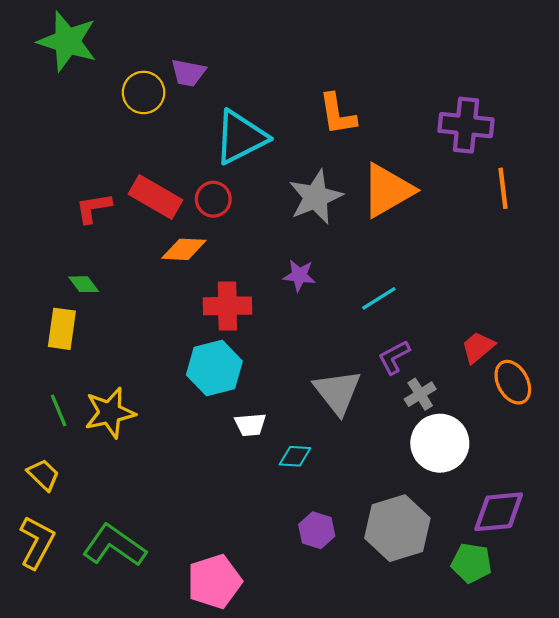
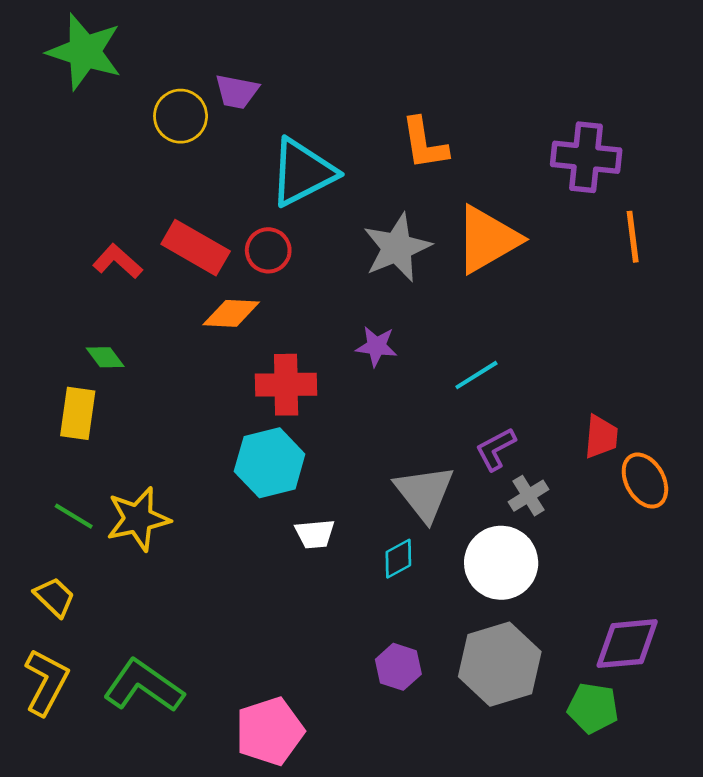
red L-shape: (93, 208) -> (118, 261), turned 51
red trapezoid: (478, 347) -> (601, 437), turned 135
green line: (59, 410) -> (74, 516), turned -36
white circle: (440, 443) -> (501, 563), moved
cyan diamond: (295, 456) -> (398, 559), moved, turned -32

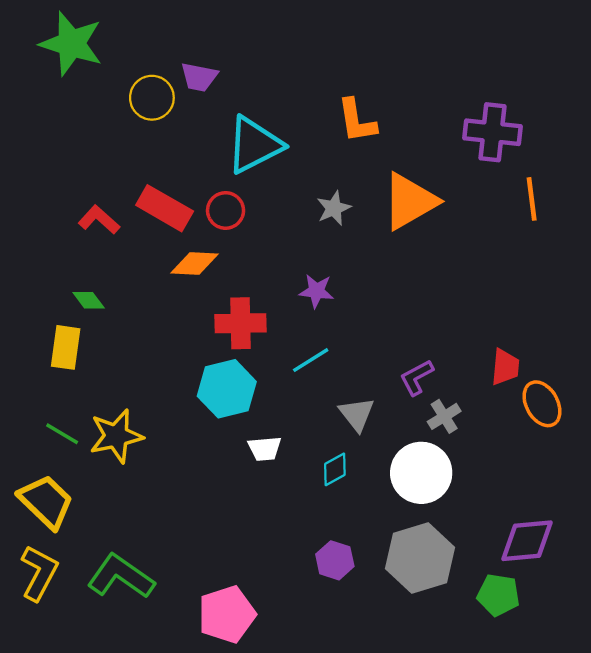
gray star: (397, 248) -> (334, 208), size x0.6
cyan line: (476, 375) -> (311, 360), moved
gray triangle: (424, 493) -> (357, 414), size x0.7
yellow trapezoid: (54, 597) -> (46, 502), size x1.6

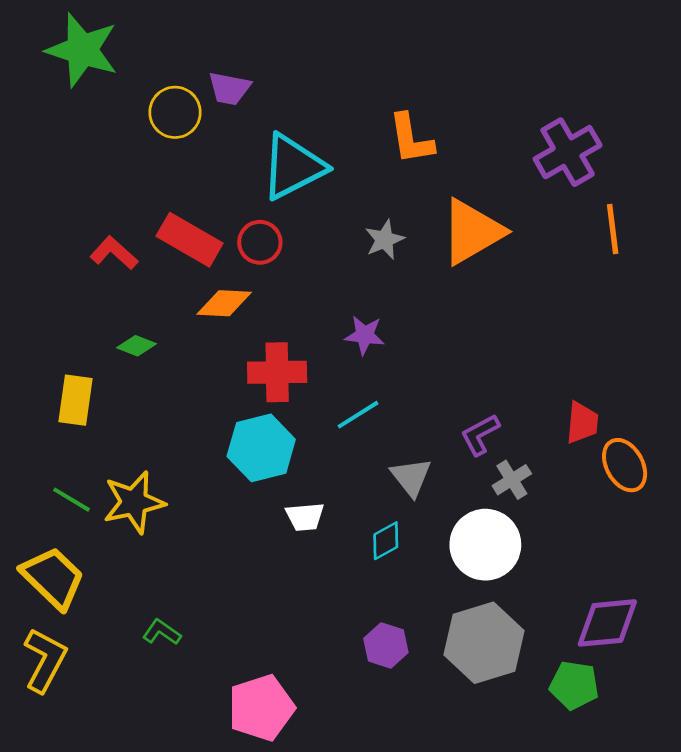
purple cross: (492, 132) -> (568, 152), turned -36
green diamond: (89, 300) -> (137, 346), moved, turned -32
green L-shape: (121, 576) -> (162, 632), moved, size x0.5

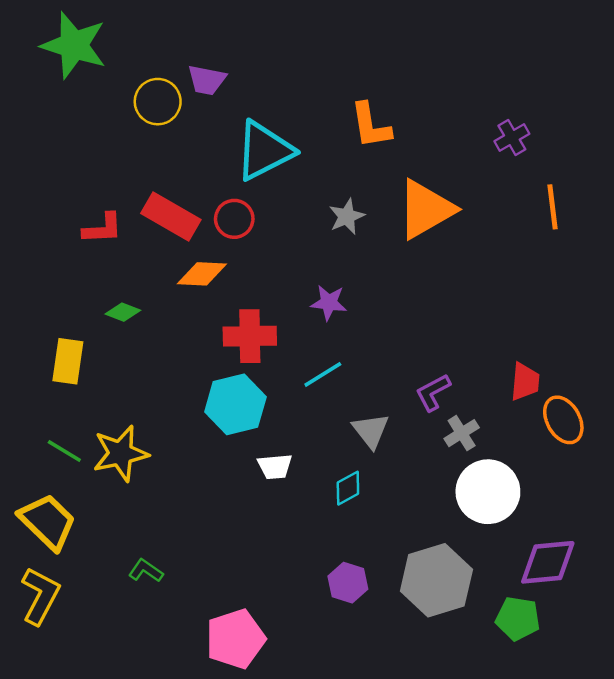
purple cross: (568, 152) -> (512, 137), size x0.6
red L-shape: (114, 253) -> (103, 228), turned 135
white circle: (485, 545) -> (488, 492), moved

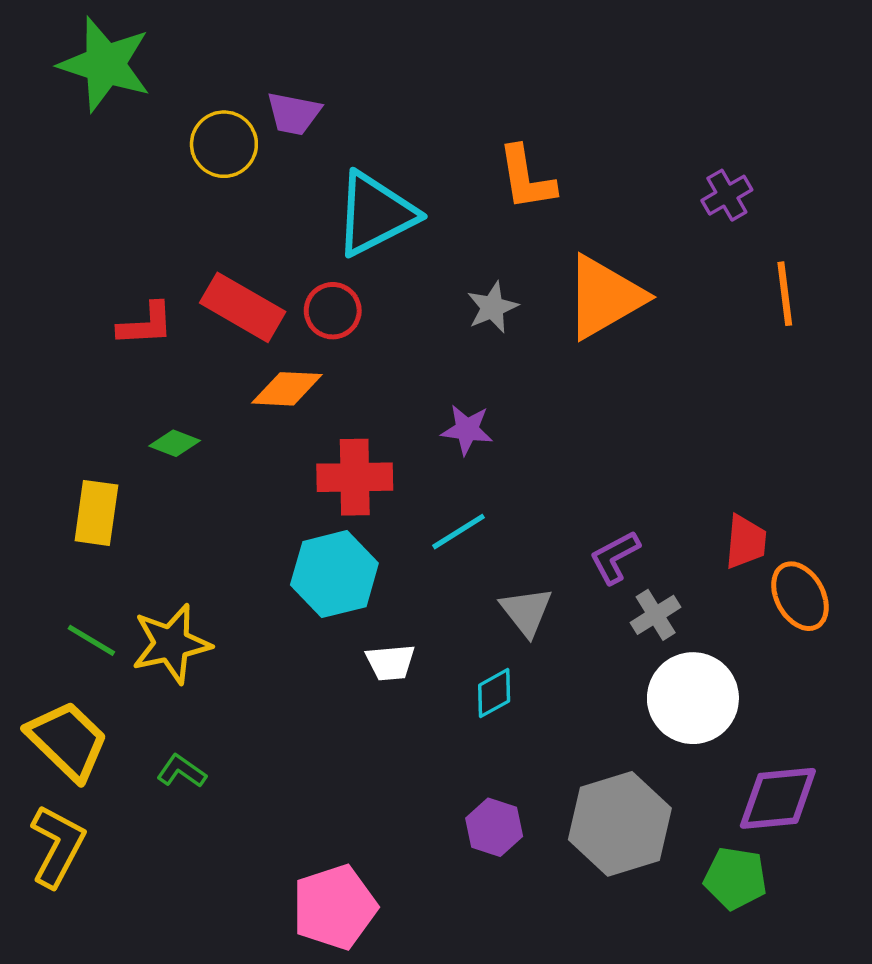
green L-shape: (146, 571) -> (181, 771), moved

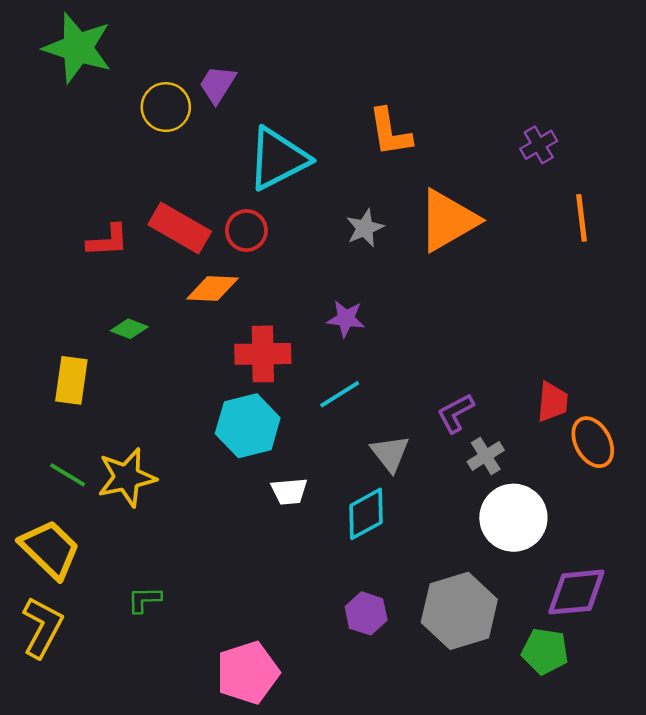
purple trapezoid: (294, 114) -> (217, 84), turned 111
cyan diamond: (494, 693) -> (366, 514), size x1.4
green L-shape: (181, 771) -> (144, 600), moved, turned -36

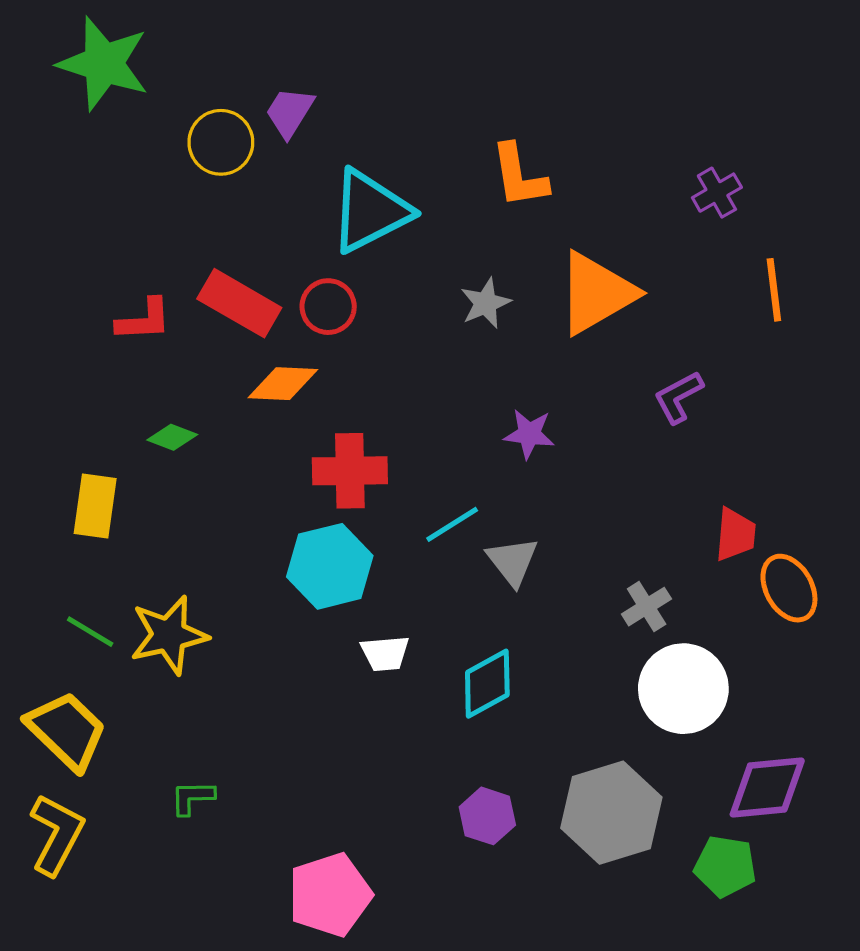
purple star: (346, 319) -> (529, 434), moved
purple L-shape: (456, 413) -> (678, 397), moved
gray triangle: (390, 453) -> (512, 561), moved

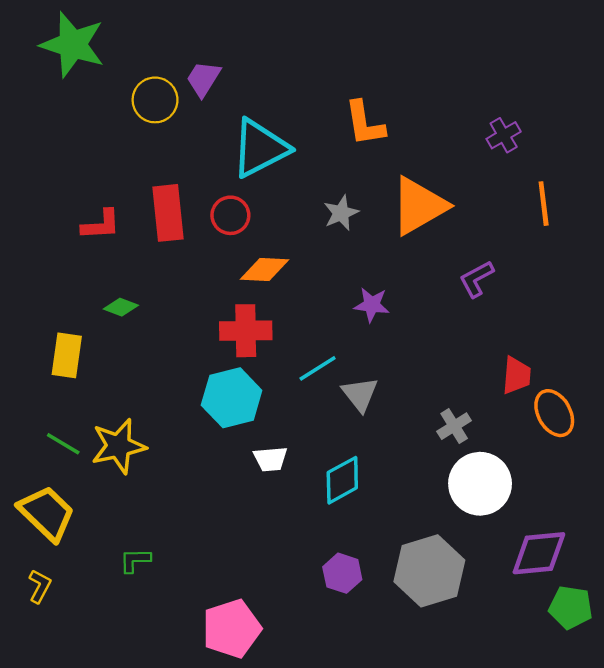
red rectangle: (239, 303) -> (168, 213), turned 54
orange diamond: (283, 384) -> (265, 269), moved
yellow L-shape: (57, 834) -> (40, 586), size x0.6
green pentagon: (725, 866) -> (571, 607), moved

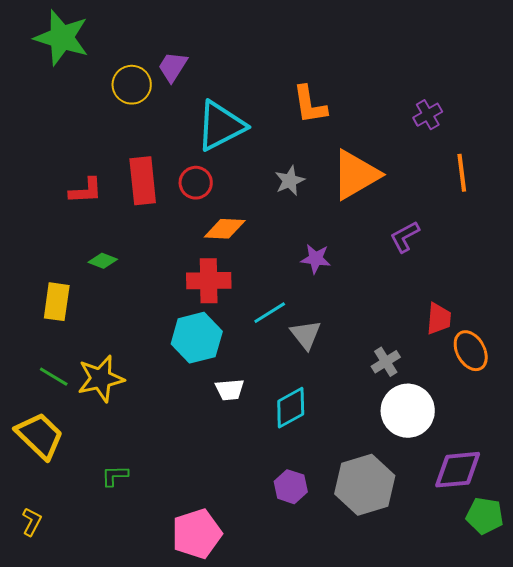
yellow L-shape: (40, 586) -> (32, 522), moved

